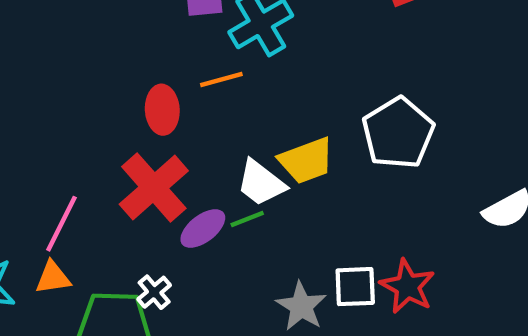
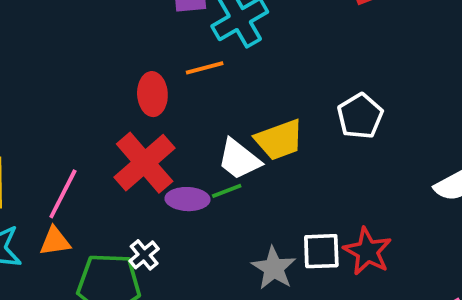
white pentagon: (398, 133) -> (360, 116), size x0.7
purple ellipse: (203, 229) -> (187, 199), turned 39

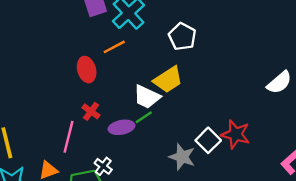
white pentagon: (360, 116) -> (182, 37), moved
red cross: (145, 163) -> (91, 111), size x0.5
pink line: (63, 194) -> (69, 137), moved
white square: (321, 251) -> (208, 140), turned -30

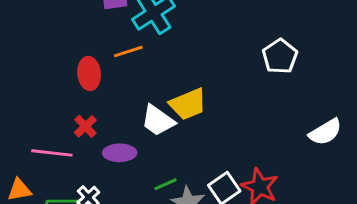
white pentagon: (182, 37) -> (280, 56), moved
green line: (144, 117) -> (165, 184), moved
pink line: (69, 137) -> (52, 153), turned 72

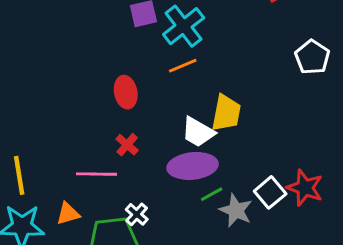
orange line: (128, 52) -> (183, 66), moved
yellow trapezoid: (188, 104) -> (226, 113), turned -51
purple ellipse: (120, 153) -> (193, 166), moved, size x1.5

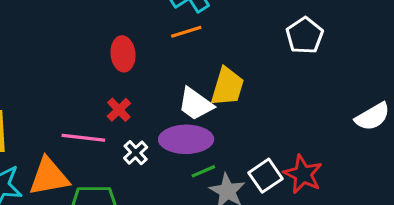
white pentagon: (312, 57) -> (305, 36), moved
orange triangle: (68, 214) -> (49, 177), size x1.6
white cross: (137, 214) -> (136, 153), moved

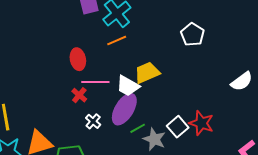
yellow trapezoid: (227, 87) -> (147, 73), turned -124
pink line: (83, 138) -> (95, 82), moved
purple ellipse: (186, 139) -> (124, 109), turned -52

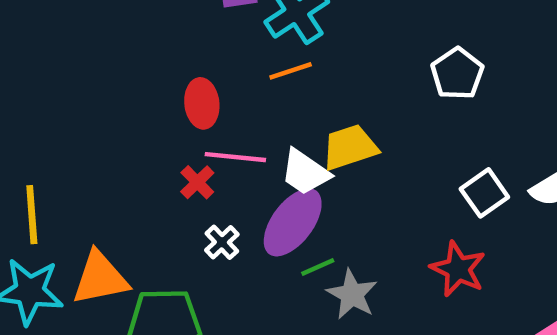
white square: (178, 127) -> (484, 193), moved

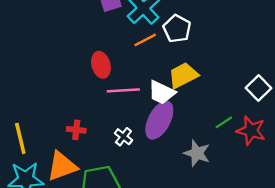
white pentagon: (457, 74) -> (177, 29), moved
red cross: (197, 182) -> (76, 130), moved, turned -30
green line: (318, 267) -> (224, 122), moved

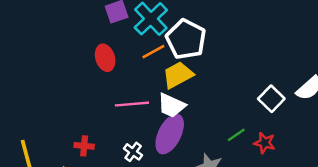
white pentagon: (177, 29) -> (186, 39), size x1.4
red ellipse: (101, 65) -> (105, 58), moved
yellow trapezoid: (183, 75) -> (178, 75), moved
red star: (251, 131) -> (265, 143), size x0.7

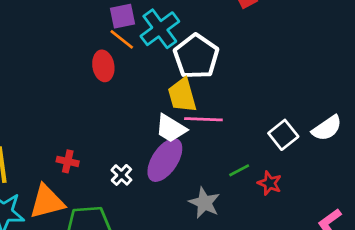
orange line: (153, 52) -> (122, 39), moved, turned 60
yellow trapezoid: (178, 75) -> (182, 95), turned -84
pink line: (132, 104) -> (203, 119), moved

